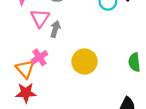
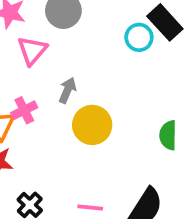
gray arrow: (55, 29) -> (67, 90), moved

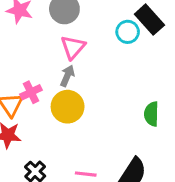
pink triangle: (32, 51) -> (73, 47), moved
yellow circle: (92, 125) -> (68, 107), moved

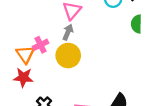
green semicircle: (151, 114) -> (136, 24), moved

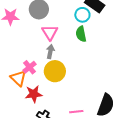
green semicircle: (136, 24) -> (81, 34), moved
red star: (23, 77) -> (34, 94), moved

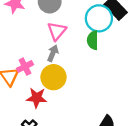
cyan circle: (82, 15) -> (99, 18), size x1.5
red star: (34, 94) -> (37, 98), moved

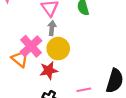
pink cross: (25, 67) -> (31, 46), size x1.5

